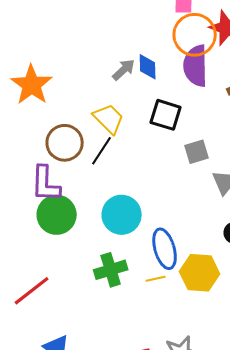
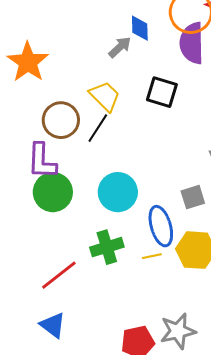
blue diamond: (148, 67) -> (140, 28), moved
gray square: (197, 152) -> (193, 197), moved
red line: (32, 291) -> (59, 275), moved

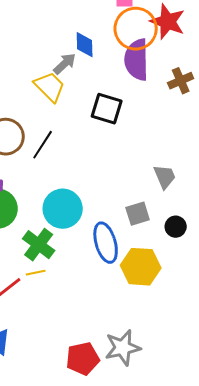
yellow trapezoid: (105, 96) -> (50, 87), moved
green cross: (107, 247) -> (39, 245), moved, turned -36
yellow line: (152, 256) -> (36, 273), moved

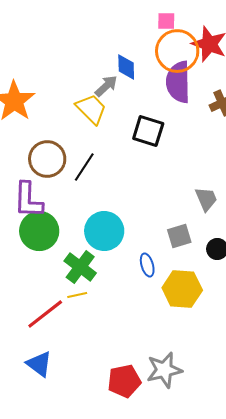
blue ellipse: (106, 243) -> (147, 265), size x0.6

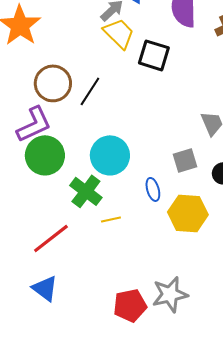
yellow trapezoid: (91, 109) -> (119, 33), moved
purple L-shape: (28, 200) -> (34, 124), turned -117
yellow line: (77, 295) -> (111, 219), moved

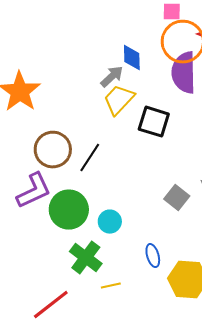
yellow trapezoid: (119, 33) -> (119, 100), turned -92
green circle: (45, 155) -> (69, 210), moved
cyan circle: (110, 155) -> (110, 222), size x0.6
gray square: (185, 160) -> (177, 198), moved, turned -35

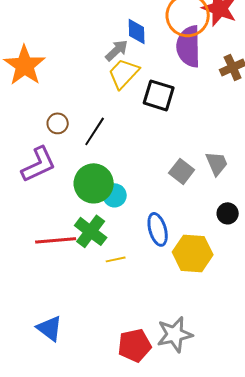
brown circle: (53, 150) -> (58, 123), size x0.6
green circle: (69, 210) -> (94, 183), moved
blue ellipse: (153, 256) -> (158, 229), size x1.4
red line: (51, 305) -> (56, 240), moved, turned 33

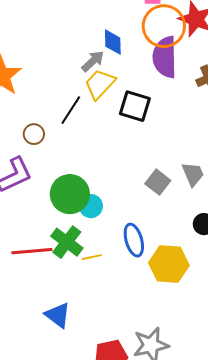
black line: (95, 131) -> (71, 110), moved
yellow line: (116, 259) -> (92, 257), moved
blue triangle: (50, 328) -> (58, 315), moved

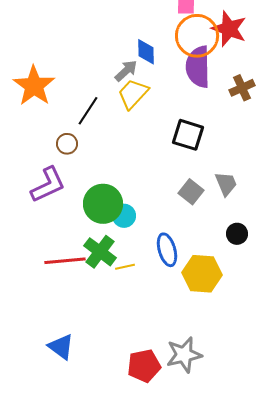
black square: (135, 106) -> (188, 135), moved
black line: (71, 110) -> (88, 111), moved
blue triangle: (58, 315) -> (61, 347), moved

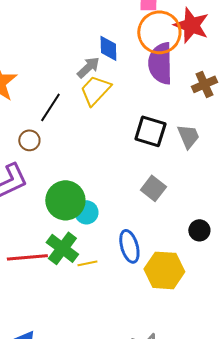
gray trapezoid: (226, 184) -> (188, 136), moved

